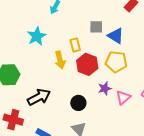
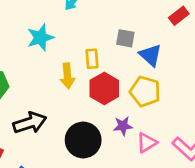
black circle: (78, 103) -> (83, 140), size x1.6

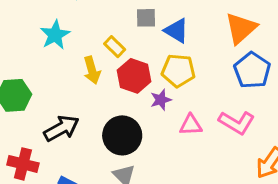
yellow rectangle: (92, 59) -> (115, 47), turned -30
purple star: (123, 126) -> (161, 100), moved
pink triangle: (147, 143) -> (191, 125), turned 40

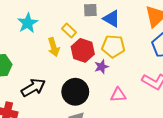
pink triangle: (191, 125) -> (118, 95), moved

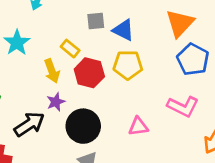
purple star: (101, 67) -> (56, 102), moved

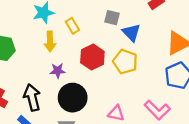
yellow rectangle: (70, 49) -> (72, 26), moved
yellow arrow: (52, 71) -> (50, 42), moved
black arrow: (29, 124) -> (32, 97), moved, turned -90

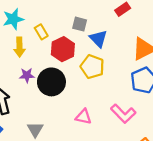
red hexagon: (92, 57) -> (63, 49), moved
black circle: (73, 98) -> (51, 82), moved

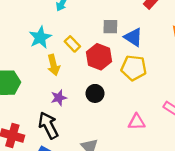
purple star: (27, 75) -> (59, 98), moved
black circle: (51, 82) -> (95, 93), size x0.6

